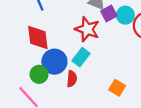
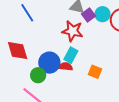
red diamond: (38, 38) -> (18, 50), moved
red semicircle: (72, 79) -> (66, 67), moved, turned -80
orange square: (117, 88) -> (95, 72), moved

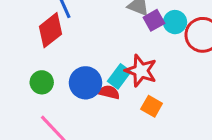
red star: (72, 31) -> (141, 71), moved
red diamond: (18, 50) -> (50, 30), moved, turned 60
green circle: (38, 75) -> (42, 82), moved

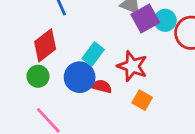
purple square: (154, 20) -> (145, 19), size x1.4
red diamond: (50, 30) -> (45, 45), moved
cyan rectangle: (119, 76) -> (93, 54), moved

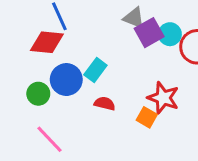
red diamond: (45, 45) -> (47, 42), moved, turned 44
red star: (132, 66) -> (163, 98), moved
blue circle: (80, 77) -> (66, 80), moved

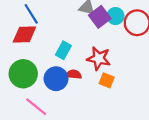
blue circle: (66, 80) -> (56, 79), moved
green circle: (38, 94) -> (23, 74), size x1.6
red star: (163, 98) -> (99, 58), moved

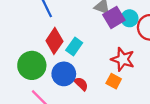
red diamond: (24, 34) -> (54, 41), moved, turned -60
red star: (99, 58) -> (123, 59), moved
red semicircle: (74, 74) -> (81, 84), moved, turned 32

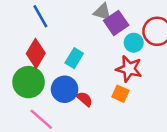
cyan circle: (129, 18) -> (134, 43), moved
red diamond: (54, 41) -> (36, 53), moved

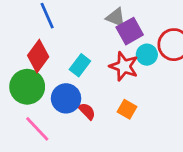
red star: (129, 69) -> (124, 66), moved

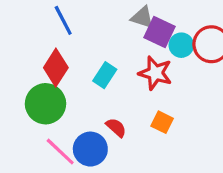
purple square: (130, 31) -> (159, 32), turned -32
cyan circle: (147, 55) -> (181, 45), moved
blue circle: (66, 98) -> (90, 149), moved

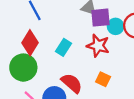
purple square: (159, 32) -> (101, 18), turned -30
red semicircle: (116, 127) -> (72, 83), size x1.5

